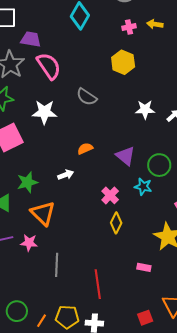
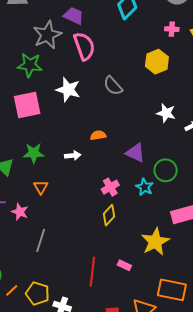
purple triangle: (126, 156) -> (135, 153), turned -30
orange triangle: (43, 213) -> (41, 187), size x0.6
red line: (98, 284) -> (92, 272), moved

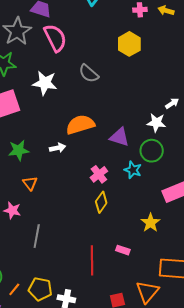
white star: (166, 113) -> (156, 123), moved
orange semicircle: (98, 135) -> (80, 125), size x1.8
yellow star: (155, 242) -> (150, 223), size x0.7

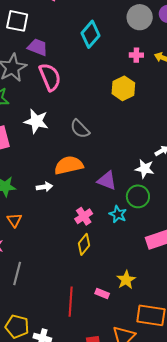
gray semicircle: (89, 73) -> (80, 129), moved
yellow star: (150, 223) -> (126, 280), moved

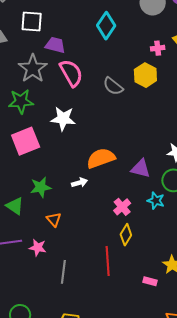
pink cross: (136, 55) -> (158, 48), moved
gray semicircle: (80, 129) -> (113, 86), moved
red line: (71, 302) -> (108, 261), moved

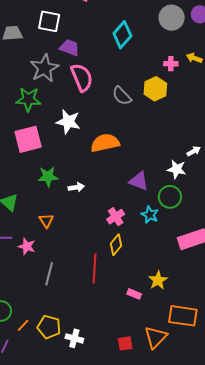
orange semicircle: (101, 158) -> (105, 143), moved
green star: (41, 187) -> (48, 177), moved

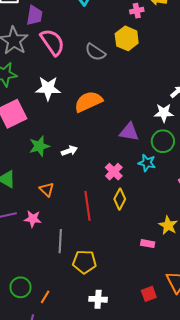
purple trapezoid: (70, 48) -> (34, 15), turned 90
red line: (95, 268) -> (87, 206), moved
yellow pentagon: (49, 327) -> (84, 262), moved

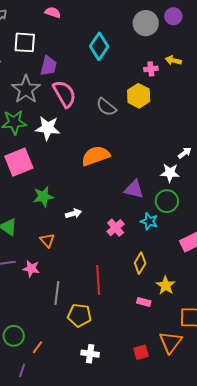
white star: (48, 88) -> (48, 128), moved
white arrow: (69, 151) -> (74, 213), moved
yellow diamond: (120, 199) -> (140, 263), moved
red line: (87, 206) -> (98, 280), moved

